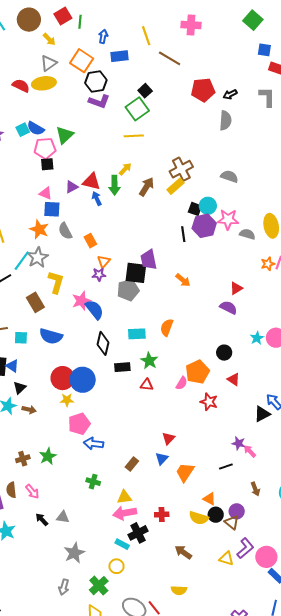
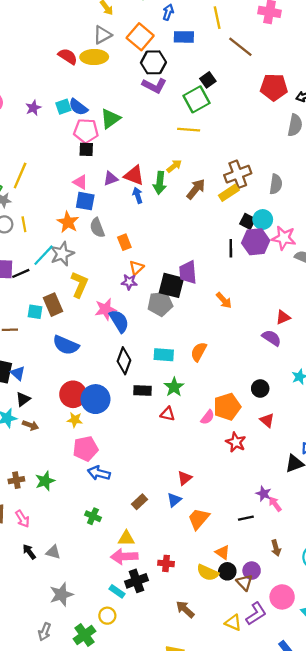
gray semicircle: (229, 176) -> (276, 184), moved, turned 72
cyan square: (21, 338) -> (35, 312), moved
pink circle: (266, 557) -> (282, 597), moved

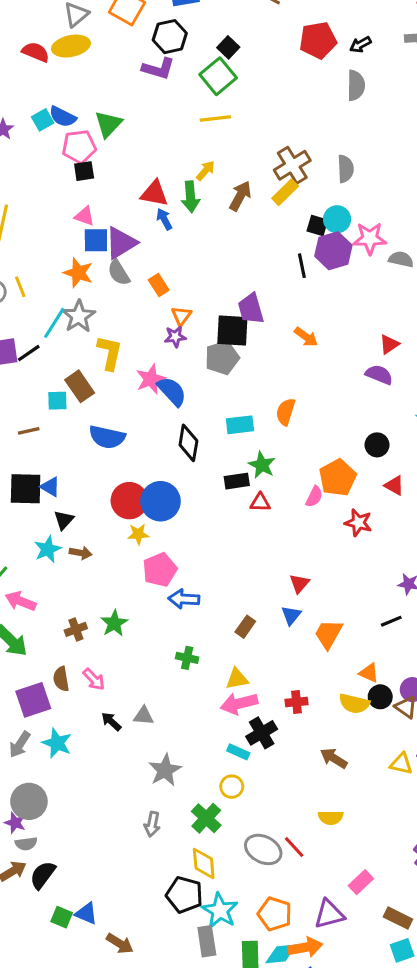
black hexagon: (153, 62) -> (170, 37), moved
purple triangle: (111, 179) -> (121, 243), moved, size x1.6
black rectangle: (143, 390) -> (237, 481), moved

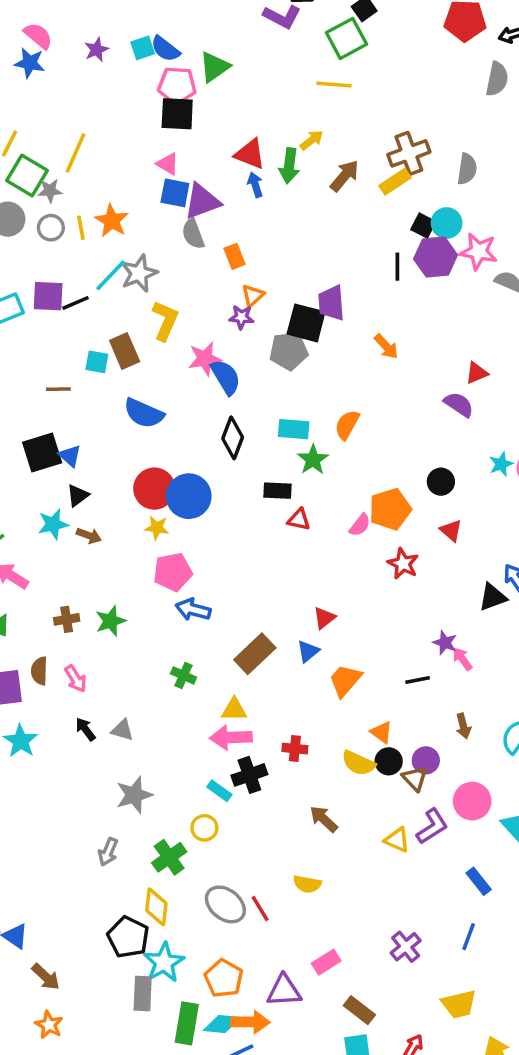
black square: (84, 171) -> (177, 114), size x1.5
orange star: (78, 273) -> (112, 221), moved
green star: (262, 465) -> (313, 460), moved
black square: (26, 489) -> (42, 452), turned -30
brown rectangle: (245, 627) -> (255, 654), size x1.6

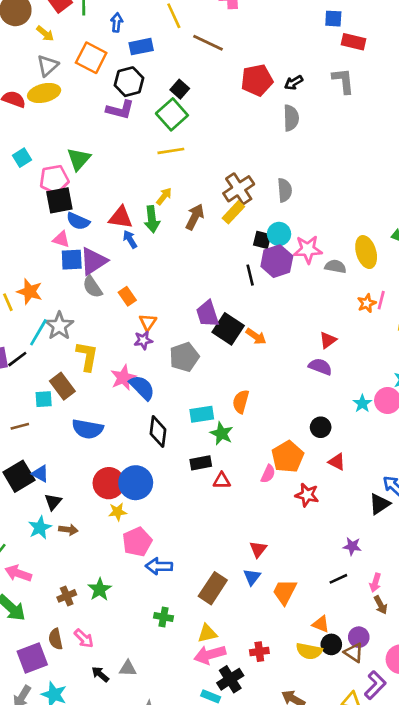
blue semicircle: (165, 49) -> (78, 221), moved
black square: (306, 323) -> (228, 329), moved, turned 32
pink arrow: (462, 659) -> (375, 583), moved, turned -114

